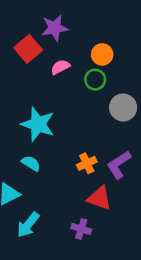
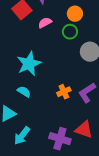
cyan star: (38, 124) -> (29, 64), turned 30
red triangle: (99, 198) -> (84, 130), moved
purple cross: (81, 229) -> (60, 139), size x1.5

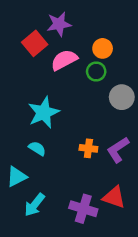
pink semicircle: (45, 23) -> (64, 60), size x1.5
orange cross: (64, 92) -> (88, 148), turned 32

